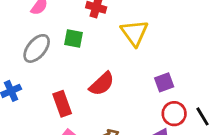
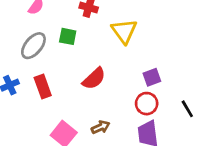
red rectangle: (62, 104) -> (43, 86), moved
red circle: (174, 114) -> (147, 104), moved

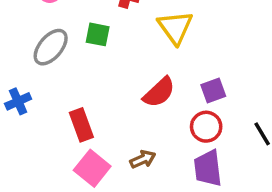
red semicircle: (94, 79) -> (159, 92), moved
red rectangle: (43, 86) -> (81, 125), moved

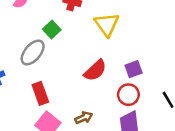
green square: (98, 34) -> (52, 30), turned 36
gray ellipse: (51, 47) -> (33, 52), moved

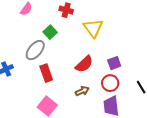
red rectangle: (40, 93) -> (46, 73), moved
brown arrow: (84, 118) -> (82, 91), moved

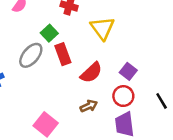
purple square: (114, 63) -> (128, 71), turned -32
red rectangle: (46, 73) -> (63, 54), moved

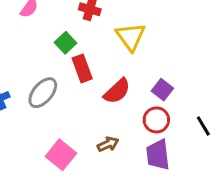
gray ellipse: (31, 55) -> (43, 93), moved
brown arrow: (89, 106) -> (108, 144), moved

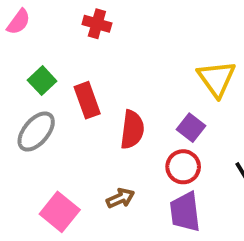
yellow triangle: (131, 37) -> (216, 79), moved
green square: (65, 43) -> (42, 81), moved
red semicircle: (117, 91) -> (132, 130), turned -40

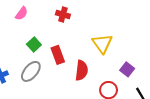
yellow triangle: (216, 79) -> (102, 43), moved
purple square: (191, 128) -> (127, 69), moved

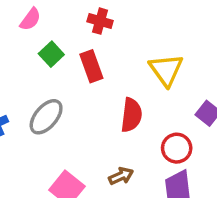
green square: (34, 45) -> (51, 54), moved
red rectangle: (58, 55) -> (91, 66), moved

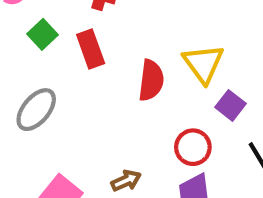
yellow triangle: (166, 70) -> (203, 64), moved
red semicircle: (131, 115) -> (151, 80), moved

